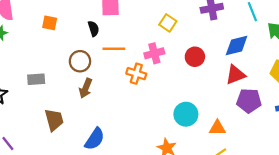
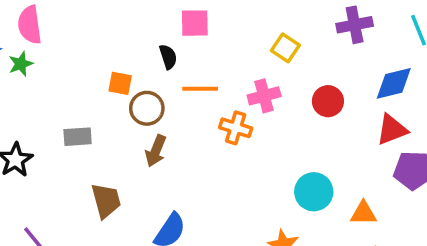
orange square: (50, 23) -> (120, 83), moved

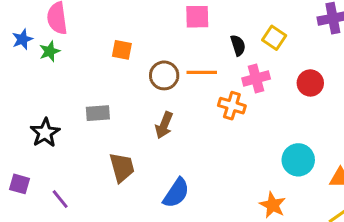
black semicircle: (168, 57) -> (238, 45), moved
orange square: (120, 83) -> (122, 50), moved
brown circle: (147, 108) -> (164, 75), moved

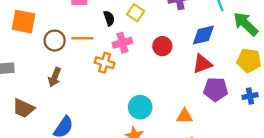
orange square: (122, 50) -> (24, 22), size x1.6
cyan circle: (298, 160) -> (140, 107), moved
brown trapezoid: (122, 167) -> (24, 108), turned 130

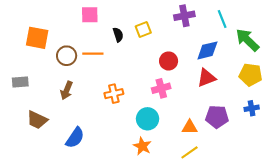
yellow square: (136, 13) -> (143, 29), turned 35
pink cross: (122, 43) -> (161, 88), moved
orange cross: (105, 63) -> (114, 94), moved, turned -30
purple pentagon: (216, 89) -> (217, 117), moved

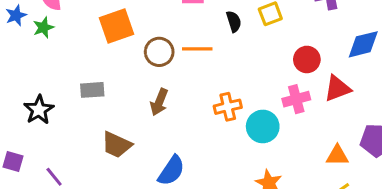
orange square: (37, 38) -> (117, 26), turned -30
red triangle: (206, 78) -> (337, 88), moved
cyan circle: (148, 119) -> (263, 126), moved

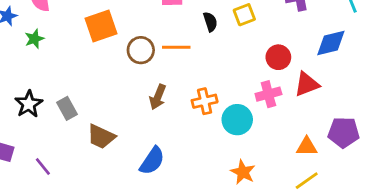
green star: (43, 28) -> (34, 39), moved
gray rectangle: (92, 90) -> (67, 108), moved, turned 65
brown arrow: (159, 102) -> (158, 97), moved

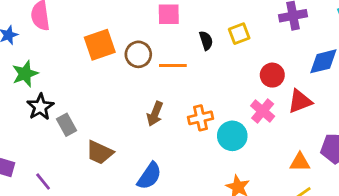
green star: (34, 39) -> (25, 74), moved, size x1.4
brown circle: (141, 50) -> (138, 54), moved
pink cross: (268, 94) -> (263, 111), turned -35
black star: (29, 104) -> (40, 107), moved

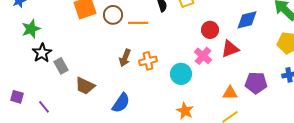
orange cross: (200, 118) -> (148, 61), moved

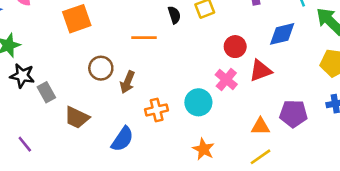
brown circle: (113, 15) -> (101, 68), moved
black star: (42, 53) -> (22, 76), turned -30
orange cross: (148, 61) -> (157, 110), moved

